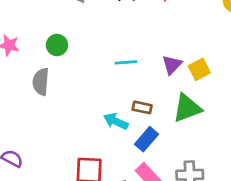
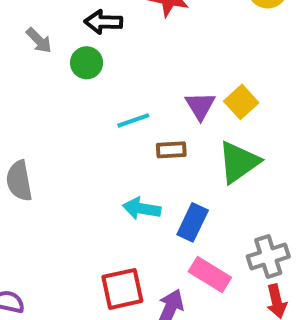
green circle: (57, 45) -> (87, 63), moved
brown rectangle: (142, 107) -> (171, 150), moved

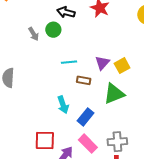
gray arrow: (39, 40) -> (34, 34), moved
cyan arrow: (142, 209) -> (63, 105), turned -132

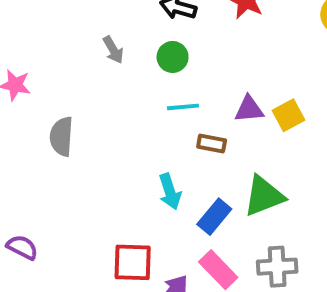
green circle: (53, 30) -> (173, 57), moved
purple triangle: (102, 63) -> (249, 109), turned 42
green triangle: (114, 94) -> (264, 196), moved

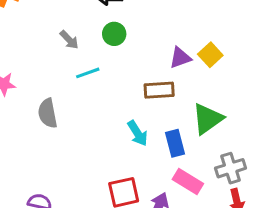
cyan line: (183, 107) -> (88, 73), moved
brown rectangle: (212, 144) -> (159, 90), size x1.4
blue rectangle: (214, 217) -> (175, 143), turned -40

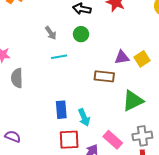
gray semicircle: (48, 113) -> (17, 78), moved
cyan arrow: (138, 133) -> (84, 117), moved
blue rectangle: (175, 143) -> (61, 110), moved

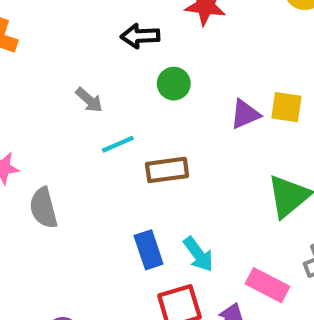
green circle: (81, 34) -> (174, 84), moved
yellow square: (142, 59) -> (286, 107), turned -35
brown rectangle: (104, 76) -> (167, 170), moved

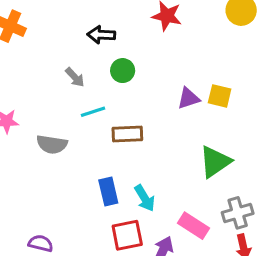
black arrow: (140, 36) -> (101, 35), moved
green circle: (174, 84) -> (123, 71), moved
gray semicircle: (43, 208) -> (52, 144), moved, turned -72

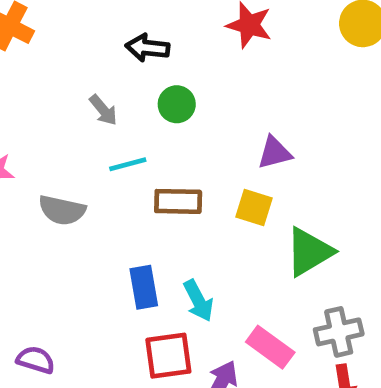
yellow square: (220, 96) -> (254, 207), moved

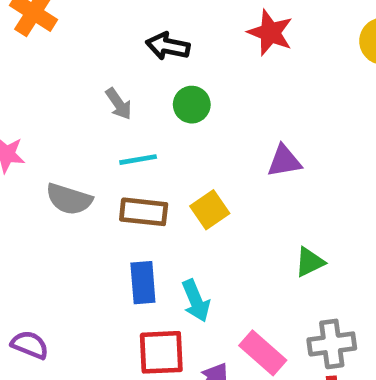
brown rectangle: (178, 201) -> (144, 212), moved
yellow square: (254, 207) -> (210, 210), moved, turned 33
green triangle: (309, 252) -> (310, 262), size x0.6

